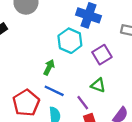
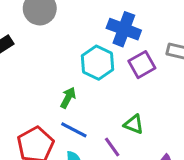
purple square: (102, 55) -> (142, 65), moved

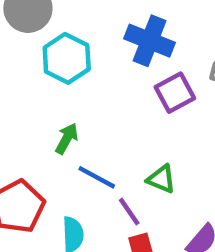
cyan hexagon: (98, 63) -> (67, 58), moved
blue line: (74, 130) -> (97, 177), moved

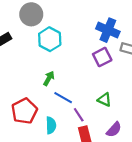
blue cross: (150, 41) -> (108, 30), moved
green triangle: (161, 179) -> (104, 100), moved

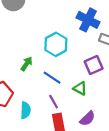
cyan hexagon: (50, 39) -> (56, 44), moved
purple square: (102, 57) -> (94, 65), moved
blue line: (63, 98) -> (52, 78), moved

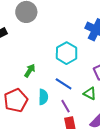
green arrow: (27, 64) -> (30, 71), moved
cyan semicircle: (25, 110) -> (43, 97), moved

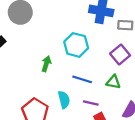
green arrow: (30, 71) -> (46, 64), moved
purple line: (65, 106) -> (91, 103), turned -32

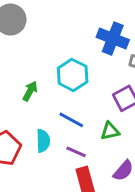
green triangle: (113, 82) -> (110, 131), turned -35

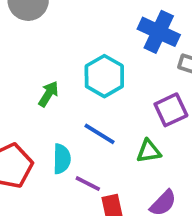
purple line: (76, 152) -> (88, 184), moved

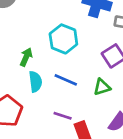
cyan semicircle: (62, 159) -> (35, 82), moved

